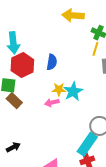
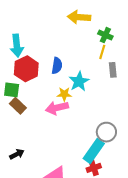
cyan star: (73, 91) -> (79, 81), moved
pink arrow: (52, 103) -> (57, 108), size x1.5

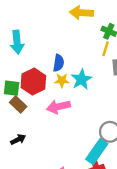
red hexagon: (26, 69) -> (33, 82), moved
yellow star: (64, 94) -> (62, 80), moved
black arrow: (17, 154) -> (18, 139), moved

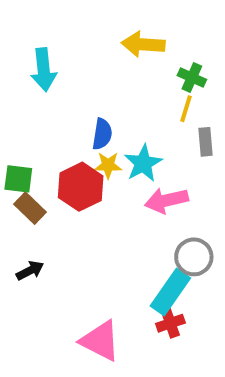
cyan arrow: (17, 42) -> (44, 70), moved
red hexagon: (33, 82) -> (81, 187), moved
pink arrow: (59, 107) -> (167, 200), moved

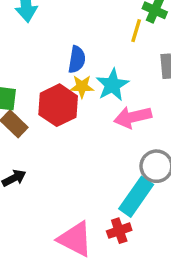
yellow line: (186, 109) -> (136, 31), moved
red cross: (170, 323) -> (119, 231), moved

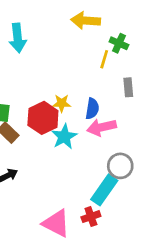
blue semicircle: (77, 59) -> (92, 109), moved
cyan star: (112, 85) -> (64, 137), moved

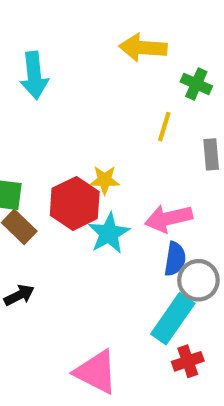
yellow line: (104, 59) -> (164, 127), moved
blue semicircle: (92, 109) -> (175, 259), moved
red cross: (91, 217) -> (188, 361), moved

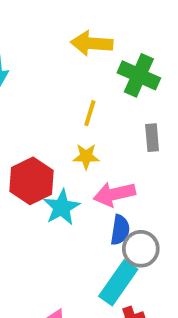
green cross: (196, 84) -> (139, 75), size x1.5
yellow line: (164, 127) -> (90, 113), moved
yellow star: (105, 180) -> (86, 156), moved

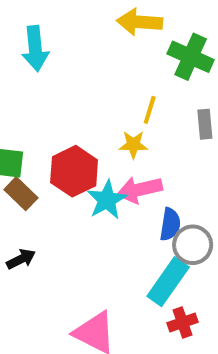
yellow line: (90, 113) -> (150, 110), moved
pink arrow: (114, 194) -> (139, 190), moved

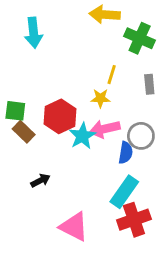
gray circle: (193, 245) -> (141, 136), moved
black arrow: (21, 259) -> (40, 181), moved
red cross: (182, 322) -> (134, 220), size x1.6

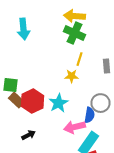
green cross: (140, 38) -> (74, 33), moved
red hexagon: (60, 116) -> (32, 101), moved
pink arrow: (105, 129) -> (74, 127), moved

